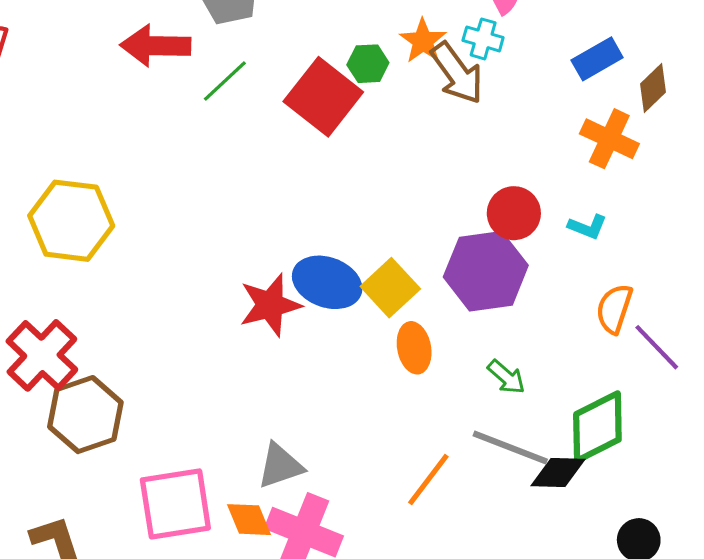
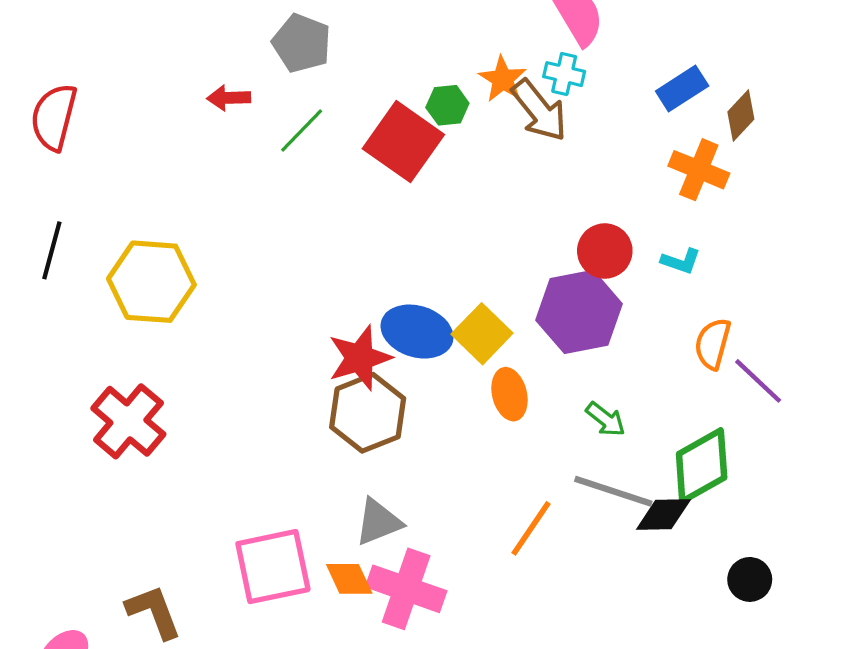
red arrow: (155, 46) -> (229, 98), size x0.6
brown hexagon: (85, 415) -> (368, 413), moved

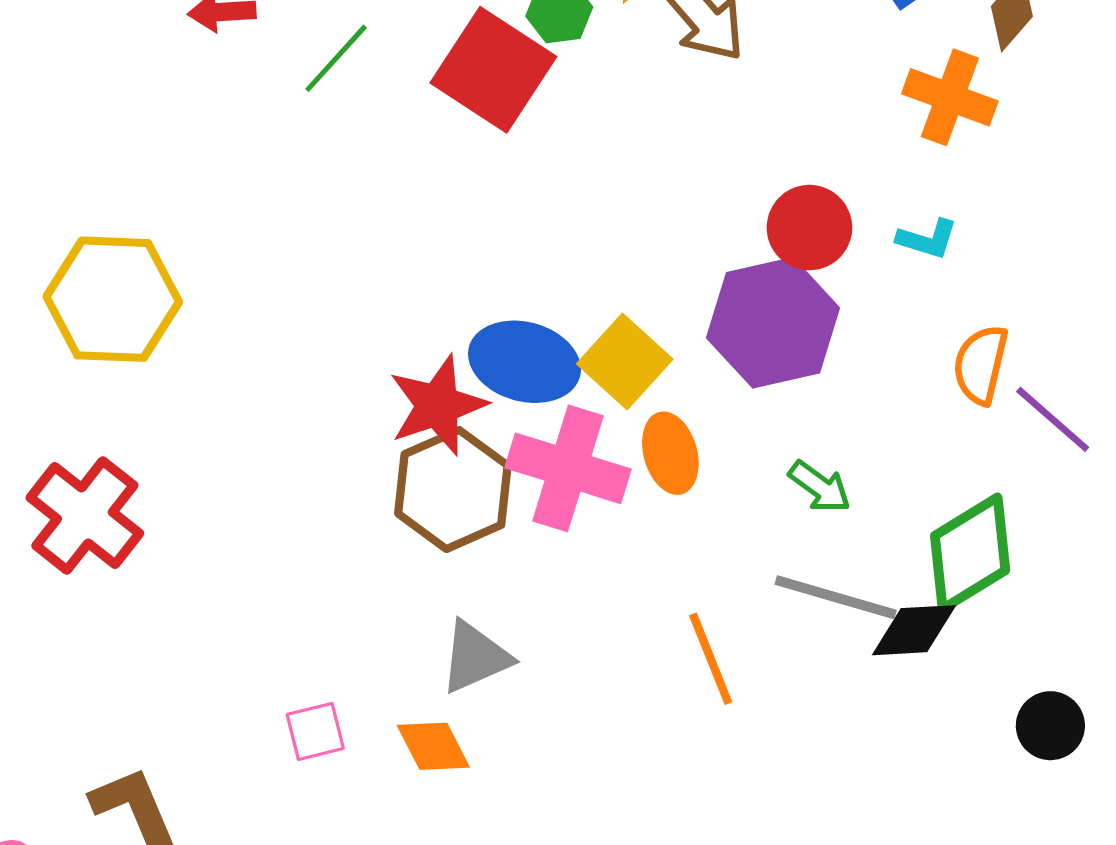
orange line: (531, 528) -> (711, 659), turned -54
pink square: (273, 567) -> (315, 731), size x0.5
pink cross: (406, 589) -> (568, 468), moved

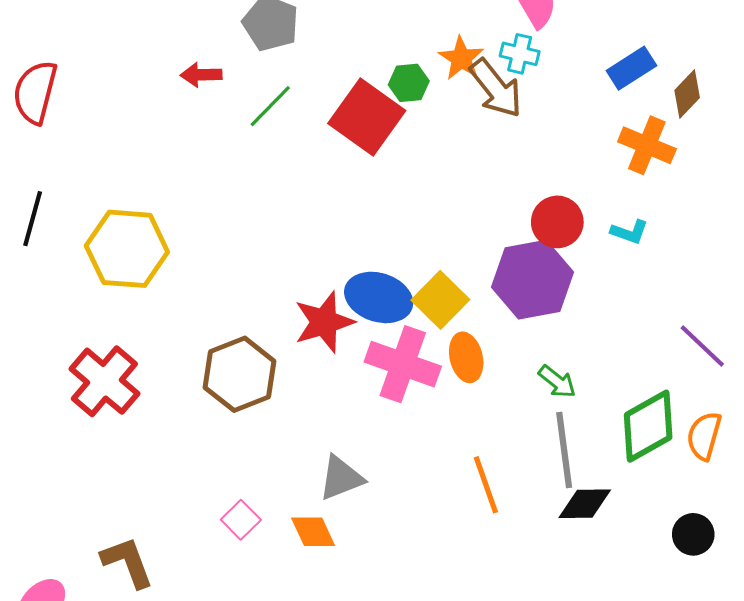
orange semicircle: (981, 365) -> (704, 436), moved
brown hexagon: (453, 490) -> (240, 374), moved
gray line: (836, 597) -> (564, 450), turned 64
black diamond: (914, 630) -> (585, 504), moved
pink square: (315, 731) -> (241, 520), turned -33

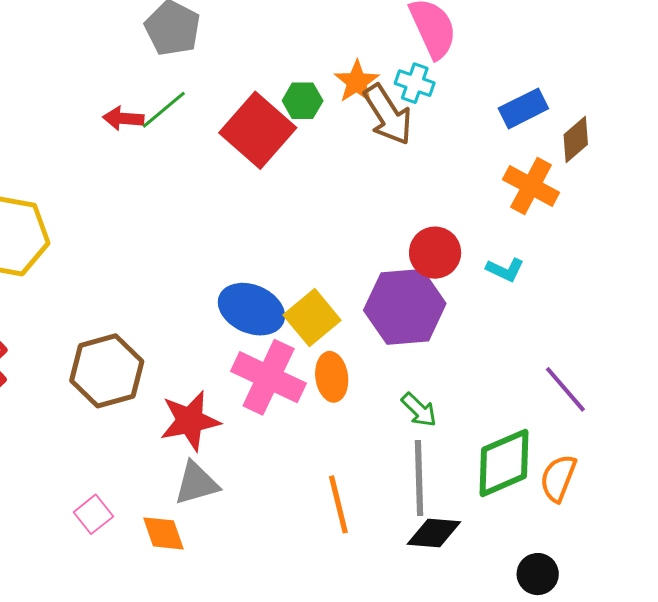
red arrow: (201, 75) -> (123, 118), moved
red star: (324, 322) -> (190, 421), moved

